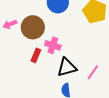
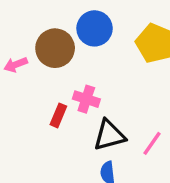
brown circle: (33, 27) -> (55, 48), moved

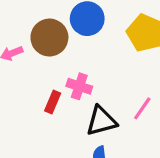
pink line: (152, 143) -> (142, 108), moved

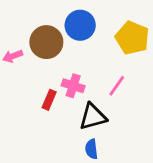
pink line: (142, 108) -> (117, 86), moved

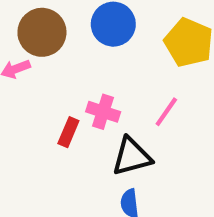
brown circle: (46, 42) -> (42, 32), moved

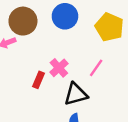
pink cross: (103, 112) -> (59, 68), turned 30

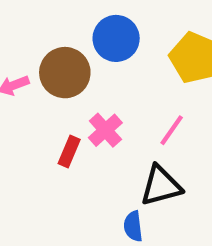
brown circle: (23, 21) -> (65, 73), moved
black triangle: (76, 94) -> (161, 186), moved

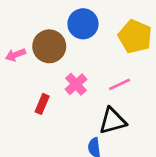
pink line: (172, 130) -> (120, 84), turned 30
red rectangle: (69, 152) -> (42, 104), moved

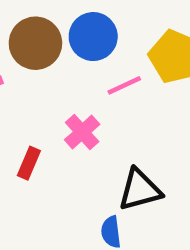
brown circle: (49, 46) -> (35, 43), moved
pink line: (120, 84) -> (124, 85), moved

